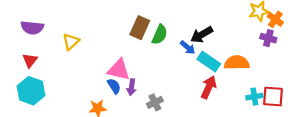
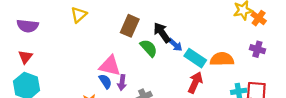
green semicircle: (160, 35) -> (149, 48), moved, turned -66
black arrow: (202, 35) -> (162, 33), moved, turned 85
purple cross: (268, 38) -> (257, 49), moved
yellow triangle: (71, 42) -> (79, 15), moved

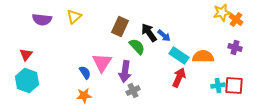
purple semicircle: (28, 26) -> (42, 20), moved
blue arrow: (175, 45) -> (164, 36), moved
pink triangle: (110, 66) -> (102, 63), turned 50
blue semicircle: (105, 81) -> (85, 73), moved
purple arrow: (122, 82) -> (125, 72), moved, size x1.5

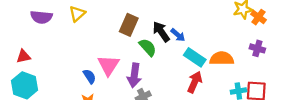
red triangle: (26, 55) -> (23, 56), turned 40

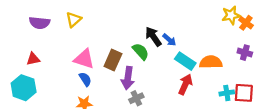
brown rectangle: (129, 25) -> (113, 60), moved
red triangle: (23, 56) -> (33, 59), moved
pink triangle: (109, 65) -> (84, 59), moved, turned -45

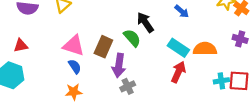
blue arrow: (169, 40) -> (182, 11), moved

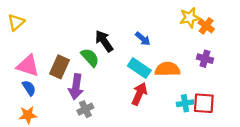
blue arrow: (182, 11) -> (143, 39), moved

